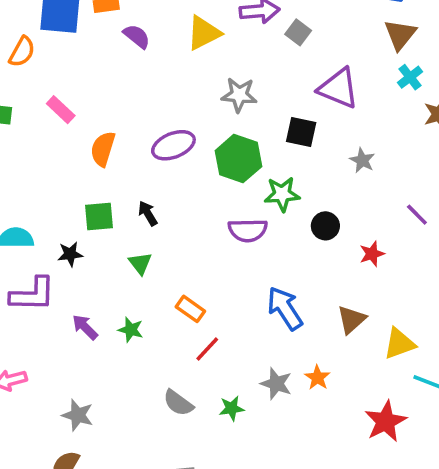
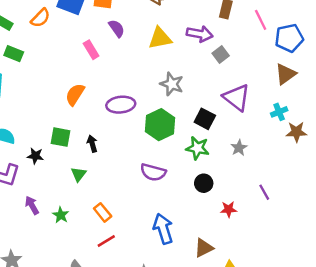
cyan cross: (410, 77) -> (279, 112), moved
pink rectangle: (61, 110) -> (91, 50), moved
green star: (282, 194) -> (197, 148), moved

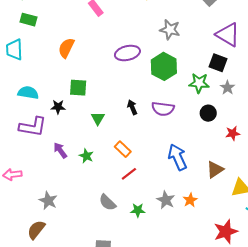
orange semicircle: (75, 94) -> (66, 48), moved
black square: (205, 119) -> (218, 63), moved
black arrow: (92, 144) -> (132, 107), moved
gray star: (239, 148) -> (227, 88), moved

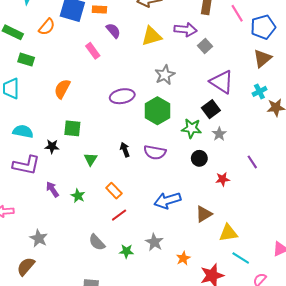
gray star: (170, 30) -> (165, 75), turned 30
black square: (218, 63) -> (211, 109), turned 30
blue arrow: (177, 157) -> (167, 200), turned -85
orange star: (190, 200) -> (183, 258), moved

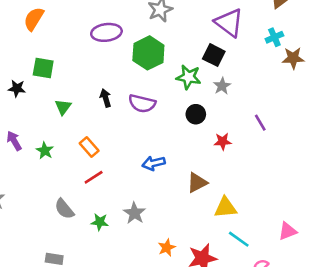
black square: (211, 109) -> (214, 55), turned -30
blue arrow: (167, 200) -> (154, 163), size x0.7
orange star: (183, 258) -> (167, 248), moved

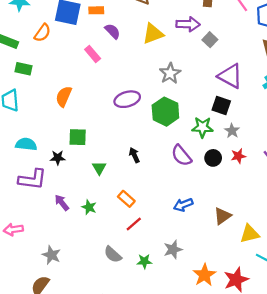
purple semicircle: (142, 103) -> (181, 155), moved, turned 45
red star: (223, 141) -> (238, 156), moved
gray star: (135, 213) -> (173, 250), turned 30
orange star: (167, 248) -> (204, 275), size x1.5

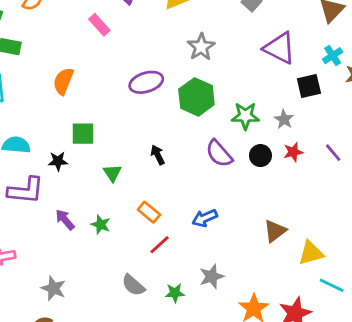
black square: (221, 105) -> (309, 86), moved, turned -30
blue arrow: (183, 205) -> (205, 218), moved

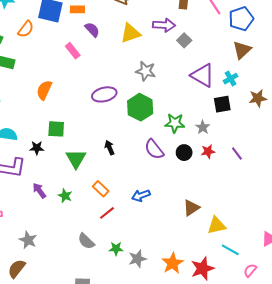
gray star: (201, 47) -> (146, 71), turned -30
cyan cross: (333, 56) -> (231, 79), moved
green triangle: (112, 173) -> (76, 159), size x1.5
gray star: (212, 276) -> (137, 259), moved

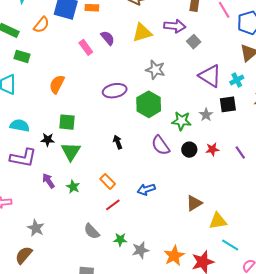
purple semicircle: (92, 30) -> (108, 38), moved
gray star: (203, 127) -> (206, 115), moved
green triangle: (76, 159) -> (71, 151), moved

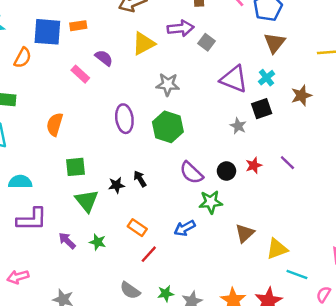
purple ellipse: (115, 91) -> (124, 119), turned -75
green star: (181, 121) -> (211, 202), moved
black star: (48, 140) -> (116, 185), moved

